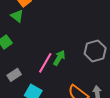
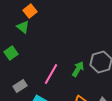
green arrow: (59, 58) -> (78, 69), moved

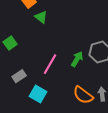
green triangle: (23, 27) -> (41, 17), moved

